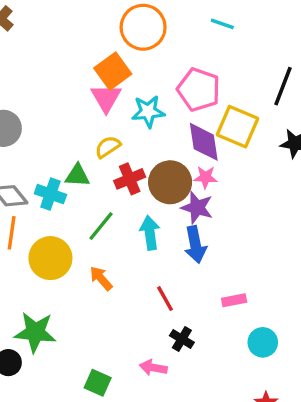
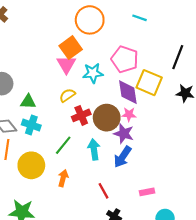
green triangle: (77, 176) -> (28, 102), moved
blue arrow: (195, 245) -> (123, 157), turned 45
orange arrow: (101, 278) -> (63, 178), turned 56

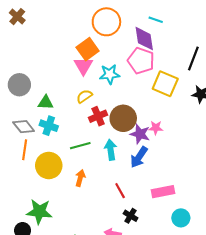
purple diamond: (128, 92) -> (144, 39), moved
pink star: (129, 114) -> (156, 128), moved
green line: (63, 145) -> (80, 146), turned 36
pink rectangle: (147, 192) -> (163, 192), size x1.5

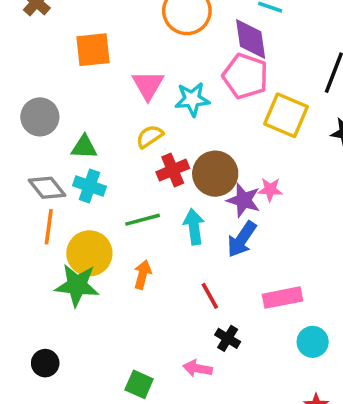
orange square: (88, 49) -> (93, 50), moved, turned 30
green star: (39, 212) -> (77, 285), moved

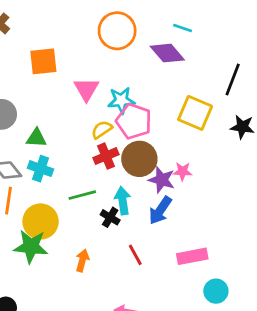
purple diamond: (251, 39) -> (167, 53), turned -32
pink pentagon: (245, 76) -> (134, 121), moved
yellow semicircle: (150, 136) -> (102, 130), moved
orange arrow: (143, 275) -> (82, 260), moved
black cross: (228, 338) -> (110, 217), moved

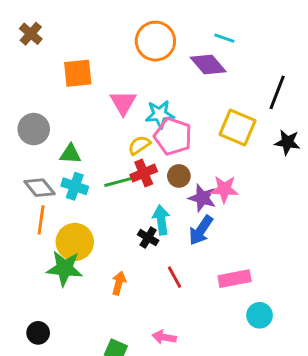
brown circle: (139, 159) -> (179, 176), size x0.6
pink star: (183, 171) -> (224, 189), size x1.4
green line: (82, 195) -> (119, 182), moved

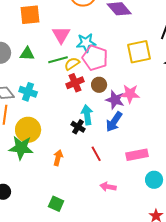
yellow square: (238, 128) -> (139, 52), turned -35
green triangle: (70, 154) -> (27, 54), moved
green line: (119, 182) -> (58, 60), moved
pink arrow: (164, 337) -> (108, 187), moved

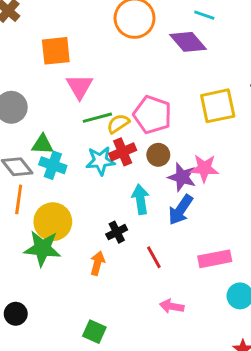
pink triangle: (61, 35) -> (80, 86), moved
cyan star: (86, 43) -> (100, 161), moved
green triangle: (27, 54) -> (42, 144), moved
black cross: (78, 127) -> (117, 232), moved, turned 32

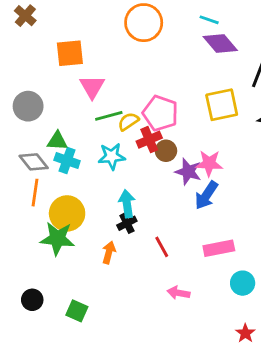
purple diamond: (188, 42) -> (220, 44), moved
red cross: (123, 152) -> (149, 140), moved
cyan arrow: (140, 199) -> (127, 204), moved
blue arrow: (181, 210) -> (206, 195), moved
green square: (94, 332) -> (77, 311), moved

